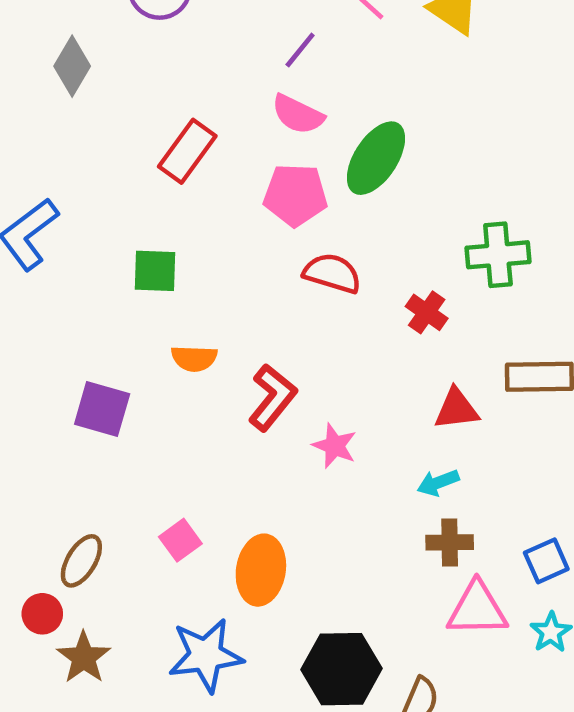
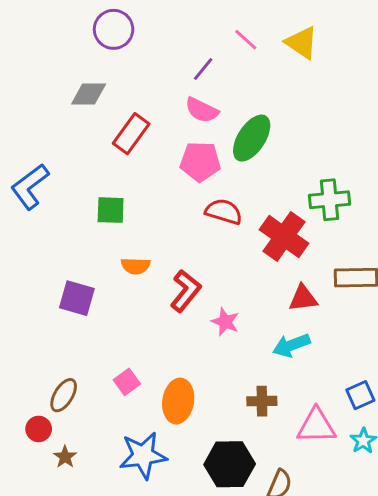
gray diamond: (72, 66) -> (89, 94), moved, turned 60
red cross: (427, 312) -> (284, 236), size x1.8
cyan arrow: (438, 483) -> (291, 345), size x1.4
brown cross: (450, 542) -> (262, 401), moved
brown star: (84, 658) -> (65, 457), size x0.7

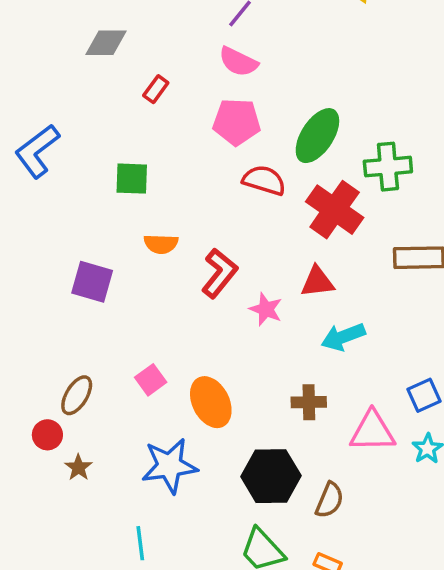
red rectangle: (131, 134) -> (156, 89), size x0.6
green ellipse: (252, 138) -> (317, 136), moved
red triangle: (303, 298) -> (317, 282), moved
orange ellipse: (178, 401) -> (211, 402), turned -36

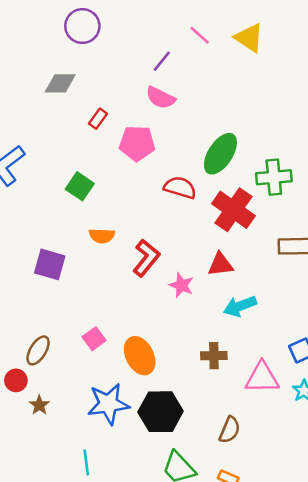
pink pentagon: (237, 122) -> (137, 143), moved
green square: (132, 179) -> (80, 186), turned 32
black hexagon: (271, 476) -> (161, 412), moved

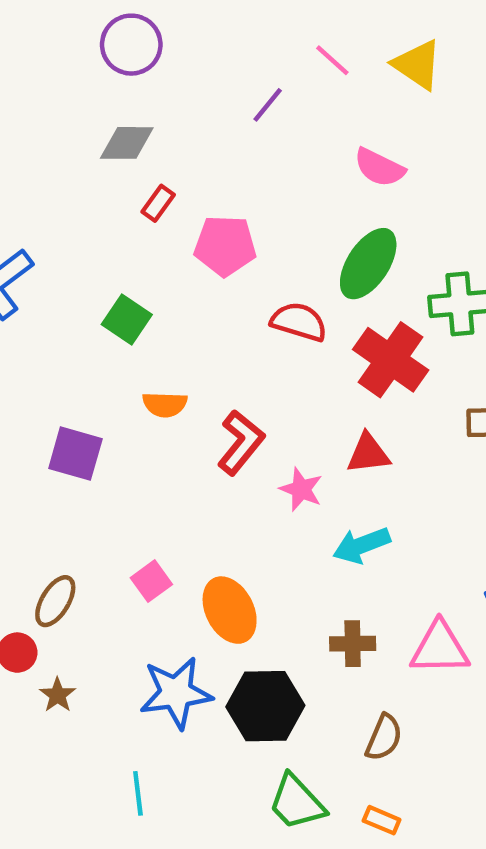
gray diamond: (60, 83) -> (127, 143), moved
pink semicircle: (161, 98) -> (379, 167), moved
cyan arrow: (240, 306) -> (361, 545), moved
brown cross: (214, 356) -> (353, 644), moved

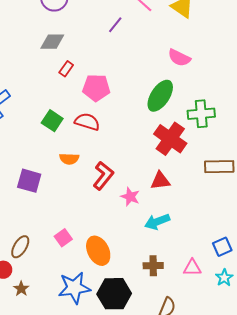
pink semicircle: (379, 167) -> (179, 58), moved
red semicircle: (299, 322) -> (87, 122), moved
pink triangle: (440, 648) -> (192, 268), size x0.7

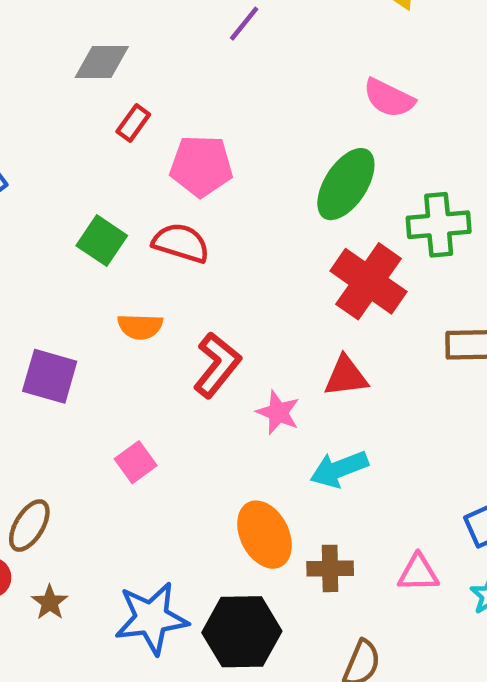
pink square: (63, 238) -> (136, 462), moved
orange ellipse: (98, 251) -> (265, 535), moved
brown star: (21, 289) -> (50, 602), moved

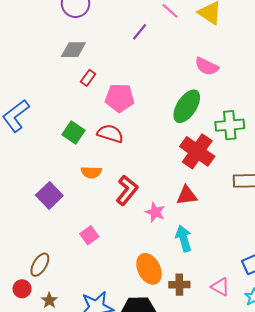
purple square: (50, 376) -> (49, 195), turned 30
cyan arrow: (339, 469) -> (184, 238), turned 95
pink triangle: (418, 573) -> (220, 287), turned 30

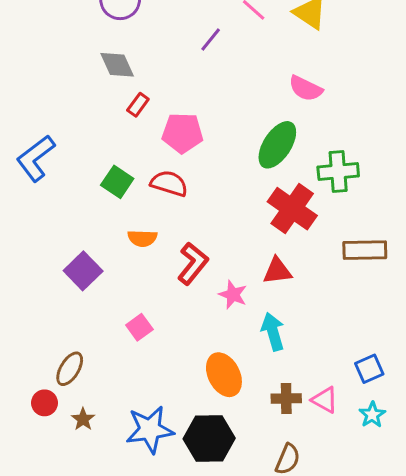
gray diamond: (73, 50) -> (117, 65), turned 65
brown cross: (179, 285) -> (286, 398), moved

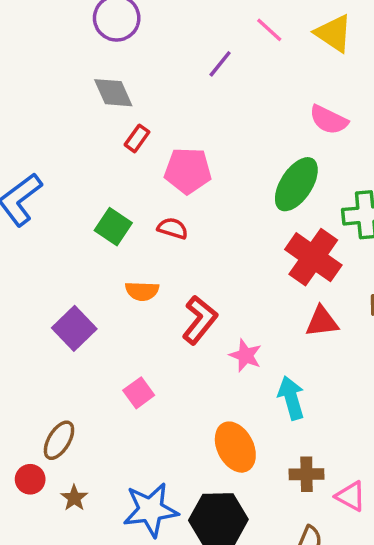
red semicircle: (169, 183) -> (173, 228), size x0.7
red triangle: (277, 271) -> (322, 322), moved
pink triangle: (325, 400) -> (351, 496), moved

